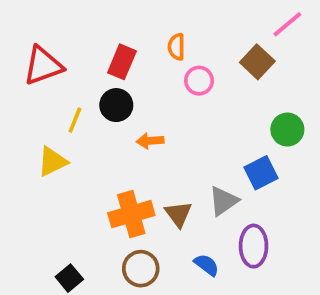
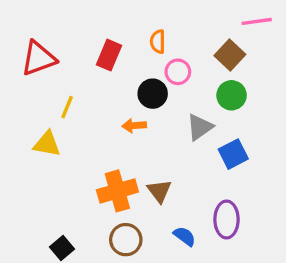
pink line: (287, 24) -> (257, 21), turned 32
black circle: (116, 105) -> (153, 94), moved
green circle: (287, 130) -> (232, 95), moved
yellow triangle: (52, 161) -> (47, 144), turned 36
gray triangle: (223, 201) -> (200, 127), moved

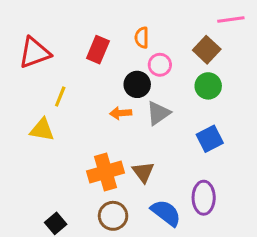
gray triangle: (200, 127) -> (158, 113), moved
blue semicircle: (185, 236) -> (166, 213), size x1.5

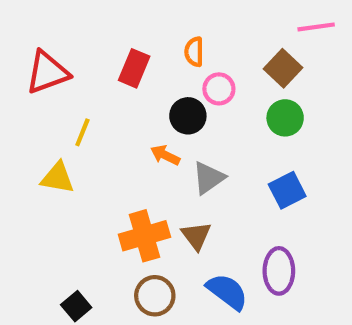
orange arrow: (121, 113) -> (165, 155), turned 30
gray triangle: (158, 113) -> (209, 178), moved

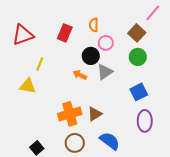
pink line: (316, 27) -> (153, 13), turned -42
gray triangle: (209, 178) -> (105, 72), moved
brown triangle: (196, 236) -> (95, 114), turned 35
purple ellipse: (279, 271) -> (145, 121), moved

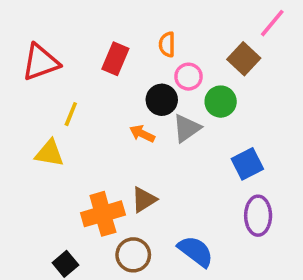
green circle: (138, 57) -> (221, 102), moved
orange cross: (70, 114) -> (103, 214), moved
brown triangle: (95, 114) -> (144, 200), moved

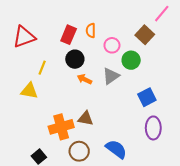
orange semicircle: (167, 44) -> (91, 31), moved
black circle: (162, 100) -> (75, 59), moved
brown triangle: (144, 200) -> (85, 118), turned 42

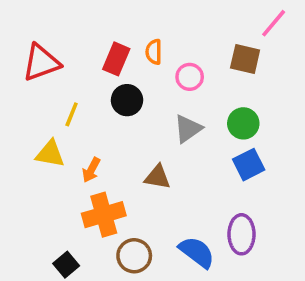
brown square: (145, 35) -> (245, 59), turned -30
green circle: (131, 60) -> (243, 123), moved
orange arrow: (84, 79) -> (91, 170), moved, turned -88
brown triangle: (85, 118) -> (157, 177), moved
purple ellipse: (153, 128) -> (241, 234), moved

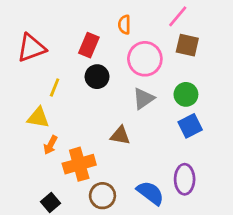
pink line: (274, 23) -> (178, 16), moved
orange semicircle: (154, 52) -> (124, 25), moved
pink circle: (190, 77) -> (145, 59), size x1.6
orange arrow: (91, 170) -> (50, 145), moved

